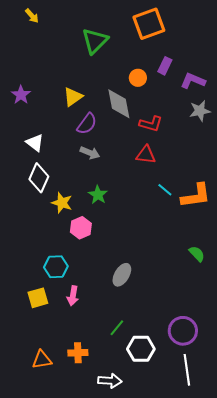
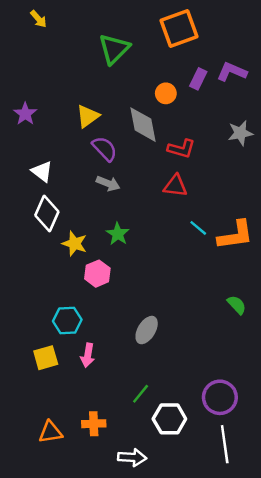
purple L-shape: (193, 81) -> (232, 72), moved
purple semicircle: (87, 124) -> (105, 149), turned -80

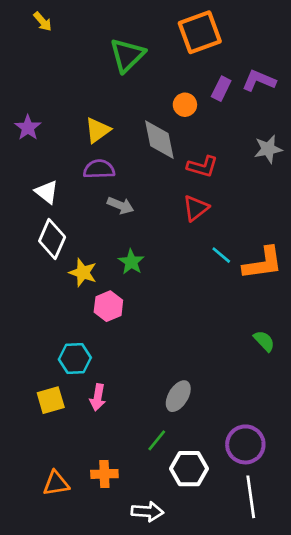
purple semicircle: (105, 149) -> (99, 169), moved, turned -48
red triangle: (175, 186) -> (196, 208), turned -45
gray ellipse: (147, 330) -> (178, 396), moved

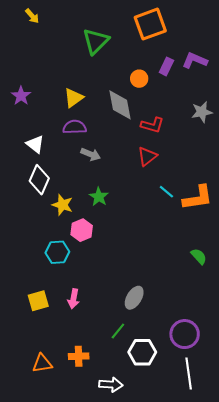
cyan hexagon: (75, 358) -> (57, 252), moved

